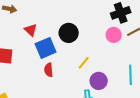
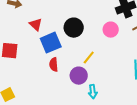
pink circle: (114, 35) -> (111, 30), moved
purple circle: (99, 81) -> (79, 76), moved

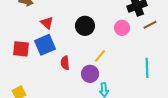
blue square: (51, 43) -> (45, 45), moved

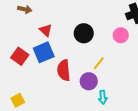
red square: (21, 49) -> (20, 56), turned 30
red semicircle: (65, 63) -> (64, 70), size x1.5

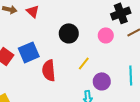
red triangle: (46, 30) -> (33, 11), moved
purple circle: (89, 81) -> (102, 81), moved

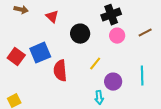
red triangle: (33, 11) -> (52, 17), moved
black cross: (121, 13) -> (111, 15), moved

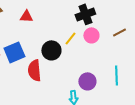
red triangle: (52, 17) -> (26, 16), turned -40
black circle: (80, 34) -> (51, 50), moved
yellow line: (95, 64) -> (70, 38), moved

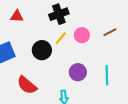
black cross: (85, 14) -> (59, 14), moved
red semicircle: (34, 70) -> (27, 85), moved, turned -45
purple circle: (87, 81) -> (78, 72), moved

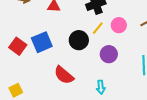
purple circle: (78, 72) -> (109, 54), moved

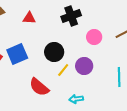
yellow line: (98, 28) -> (63, 70), moved
cyan arrow: (101, 87) -> (76, 99), turned 88

